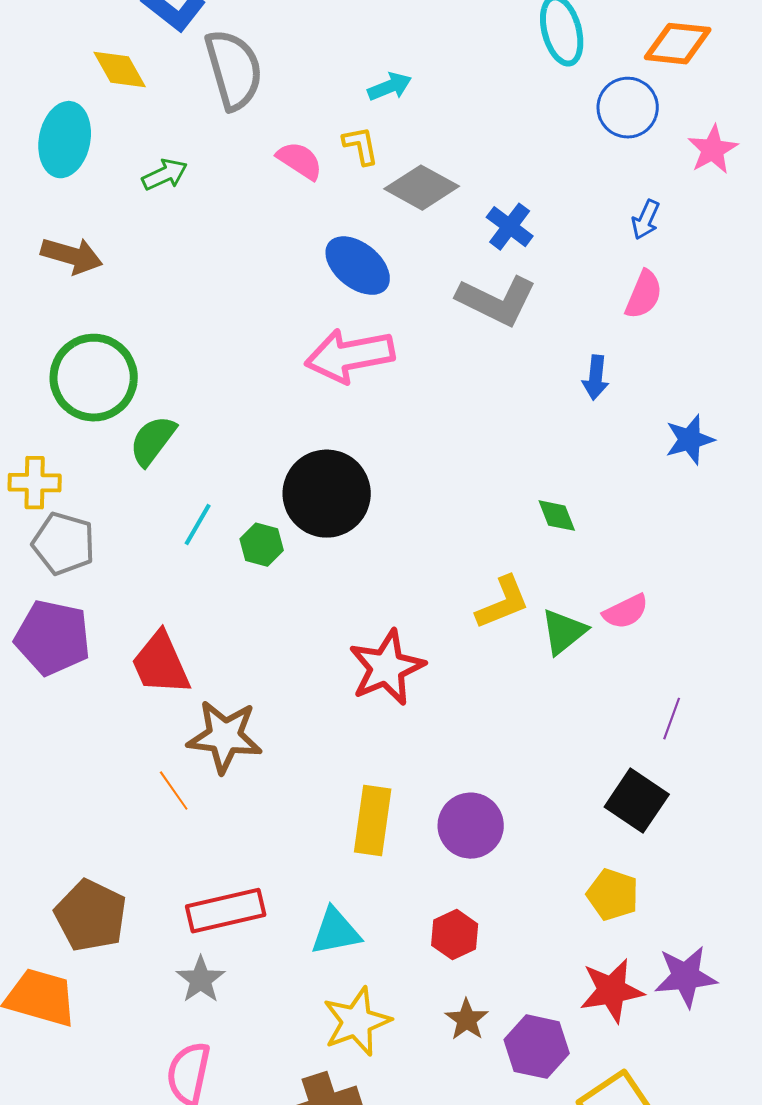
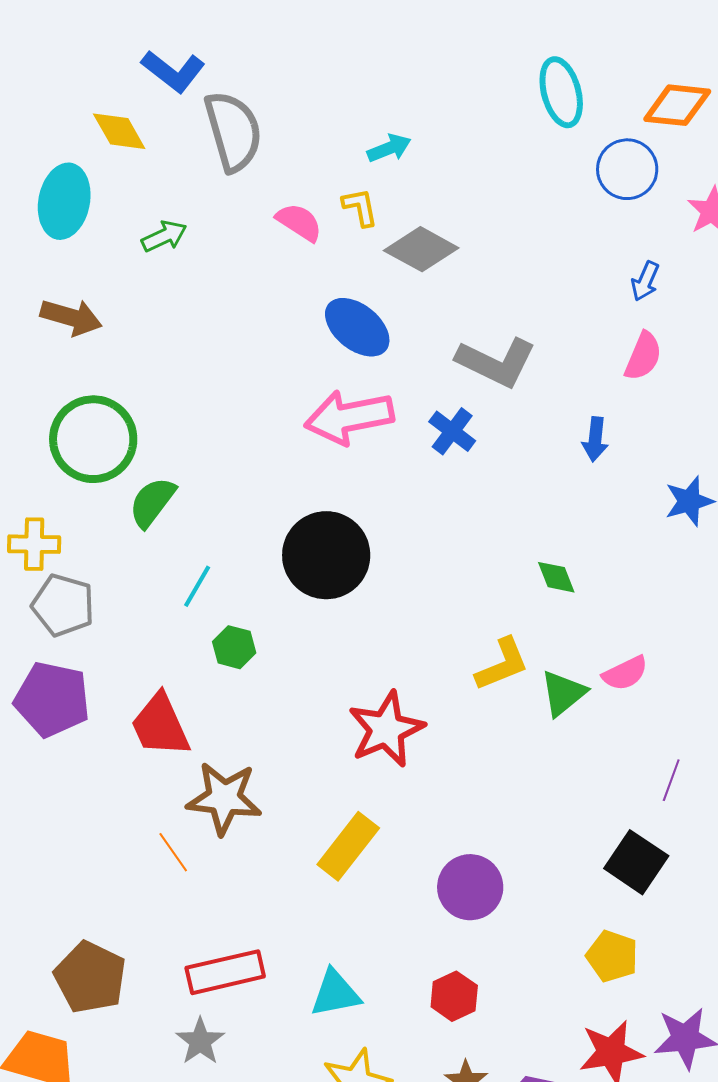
blue cross: (510, 227) -> (452, 431), moved
green hexagon: (262, 545) -> (234, 647), moved
yellow rectangle: (373, 821) -> (348, 846), moved, turned 30

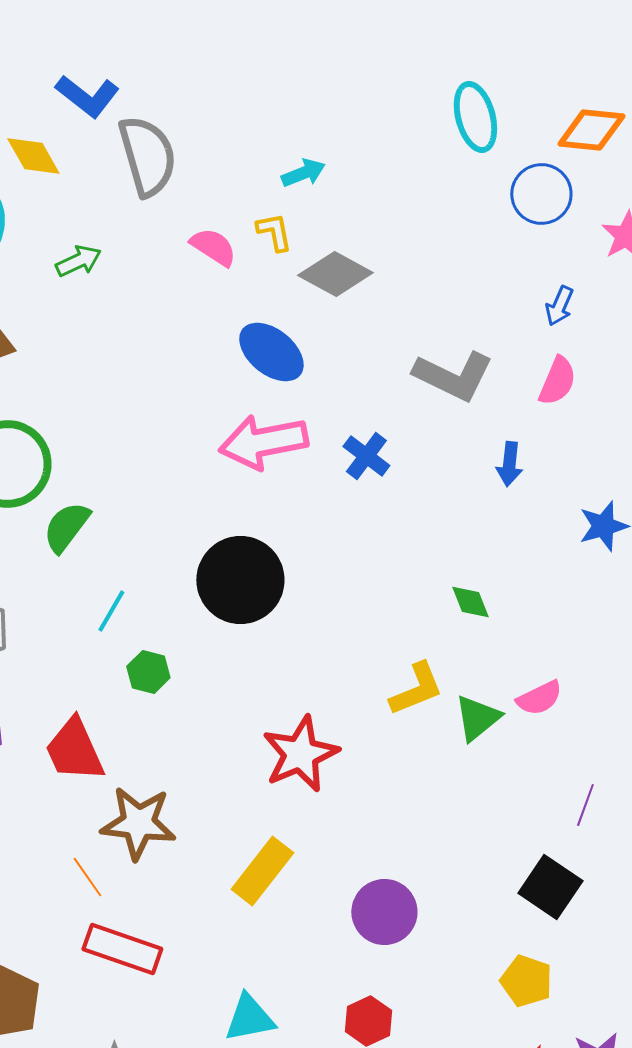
gray L-shape: (496, 362) -> (453, 376), moved
red rectangle: (225, 972) -> (122, 949), moved, turned 32

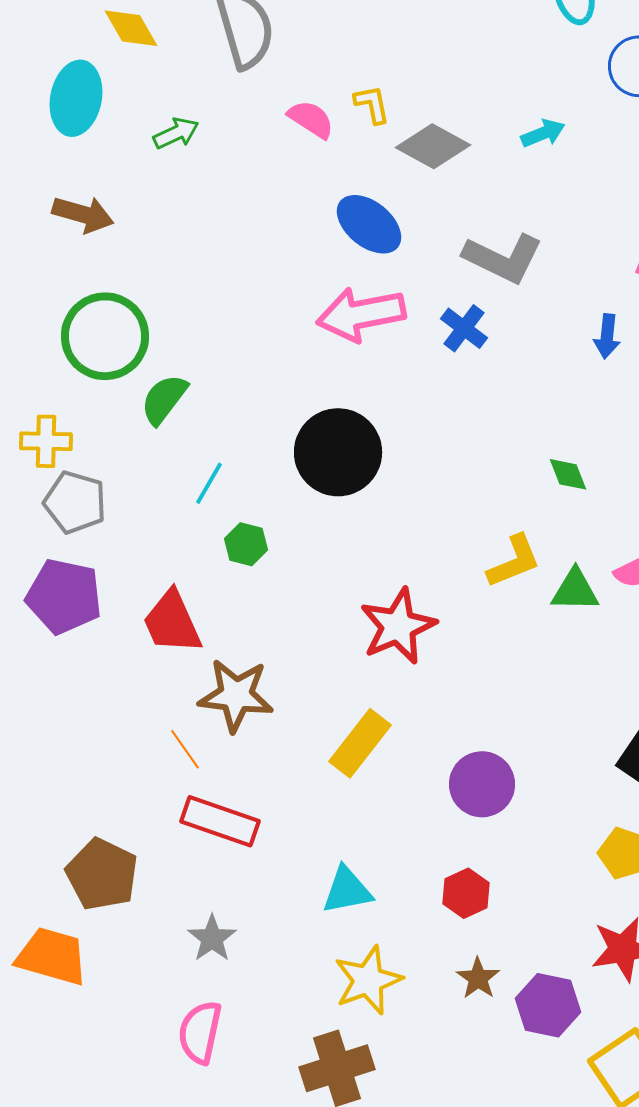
cyan arrow: (303, 173) -> (543, 133), moved
gray L-shape: (453, 376) -> (503, 258), moved
green triangle: (477, 718) -> (575, 590), turned 40

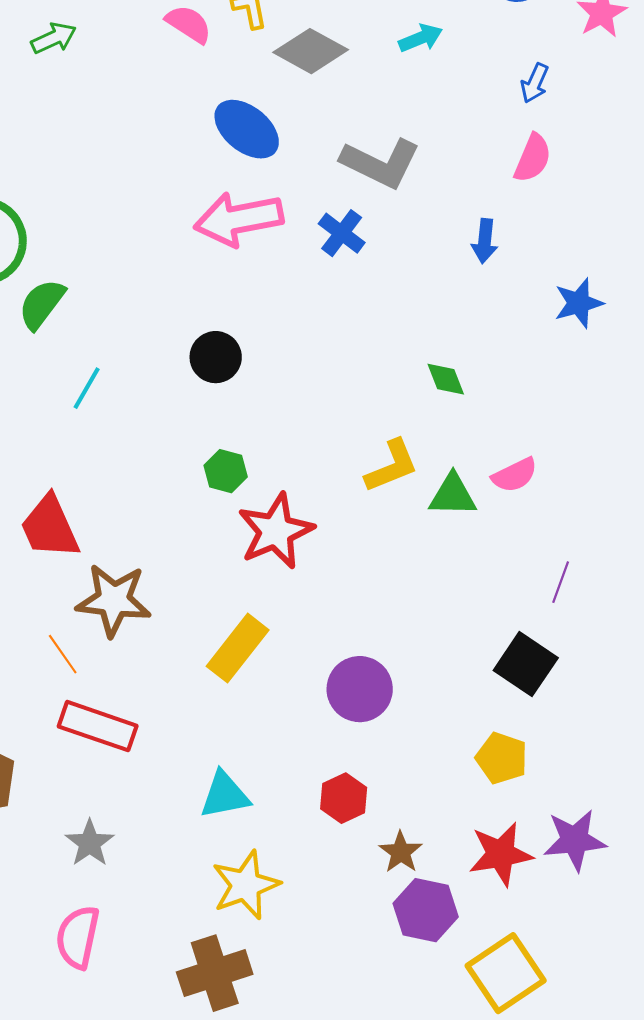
black circle: (338, 452) -> (216, 357), size x0.6
green hexagon: (246, 544) -> (226, 471), moved
brown star: (478, 978) -> (401, 852), moved

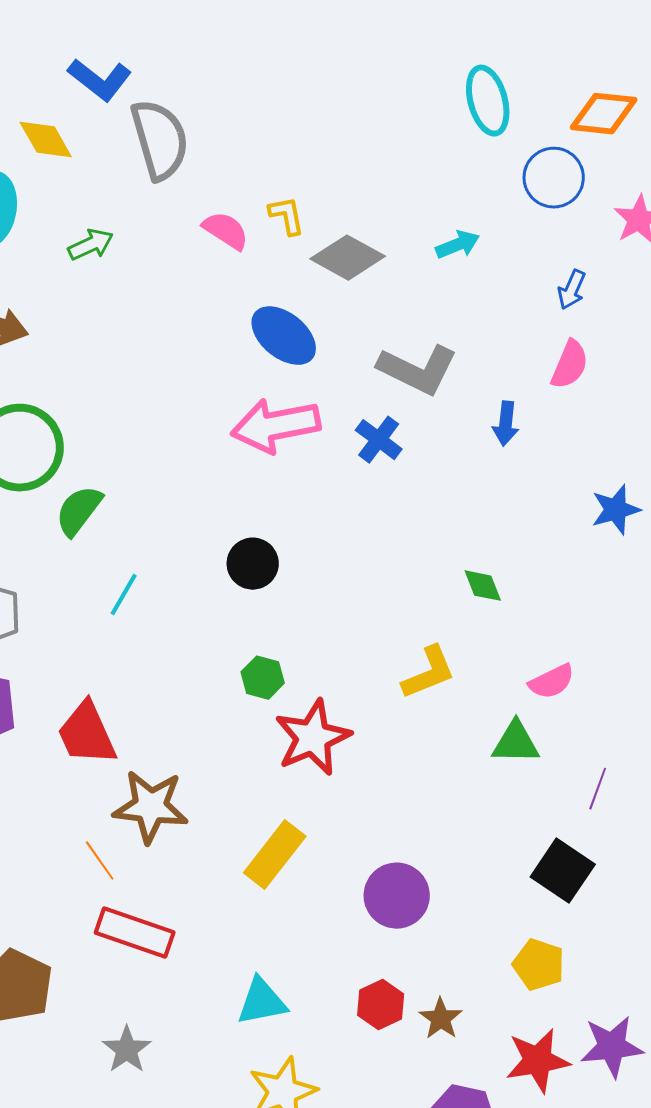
blue arrow: (485, 241) -> (506, 424), moved
green triangle: (453, 495) -> (516, 743), moved
brown star: (401, 852) -> (441, 1019), moved

